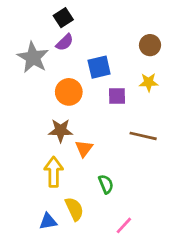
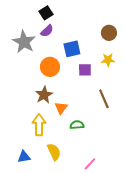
brown star: (61, 130) -> (44, 95), turned -30
brown line: (143, 136) -> (104, 99), turned 54
green semicircle: (106, 184) -> (77, 125), moved, turned -72
blue triangle: (48, 221) -> (24, 157), moved

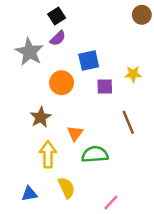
brown circle: (109, 33) -> (142, 15), moved
brown star: (44, 95) -> (41, 117), moved
green semicircle: (77, 125) -> (95, 154), size x1.5

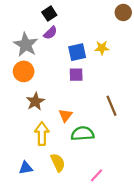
yellow star: (133, 74) -> (102, 48), moved
orange circle: (62, 83) -> (24, 71), moved
purple square: (105, 86) -> (76, 75), moved

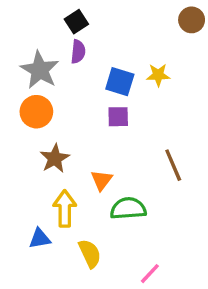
purple semicircle: (50, 33) -> (78, 52), turned -40
blue square: (77, 52) -> (120, 82), turned 30
blue triangle: (26, 168) -> (40, 239), moved

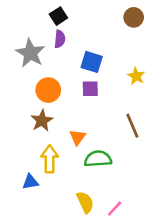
brown circle: (192, 20) -> (134, 17), moved
yellow star: (158, 75) -> (136, 76), moved, turned 30
orange circle: (36, 112) -> (48, 90), moved
yellow semicircle: (90, 254) -> (85, 202), moved

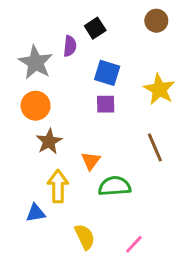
black square: (58, 16) -> (95, 28), moved
yellow star: (136, 76) -> (159, 89), size x1.5
orange circle: (48, 90) -> (36, 106), moved
yellow semicircle: (85, 202) -> (85, 237), moved

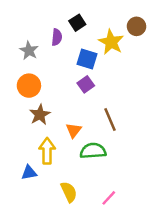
brown circle: (156, 21) -> (137, 26), moved
gray star: (36, 62) -> (29, 51), size x0.7
yellow star: (159, 89) -> (111, 42), moved
purple square: (106, 104) -> (86, 84), turned -35
brown line: (155, 147) -> (110, 119), moved

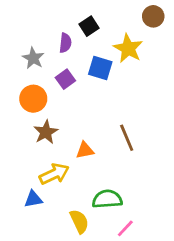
brown circle: (137, 26) -> (153, 16), moved
purple square: (86, 84) -> (65, 79), moved
orange triangle: (74, 130) -> (85, 150), turned 42
yellow arrow: (47, 151) -> (54, 174), turned 65
green semicircle: (93, 151) -> (107, 199), moved

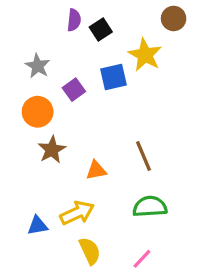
purple semicircle: (65, 43) -> (74, 20), moved
blue square: (100, 68) -> (113, 77), turned -30
yellow arrow: (54, 174) -> (77, 213), moved
green semicircle: (107, 199) -> (150, 207), moved

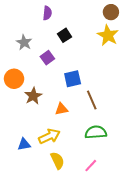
black square: (101, 30) -> (64, 35), moved
yellow star: (145, 55) -> (108, 35), moved
blue square: (113, 77) -> (73, 79), moved
orange circle: (38, 112) -> (14, 79), moved

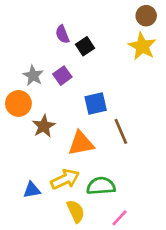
purple semicircle: (47, 13) -> (62, 34), moved, turned 152
gray star: (24, 42) -> (33, 76), moved
orange triangle: (61, 109) -> (81, 143), size x1.5
green semicircle: (96, 132) -> (101, 186), moved

